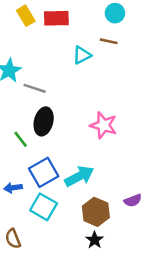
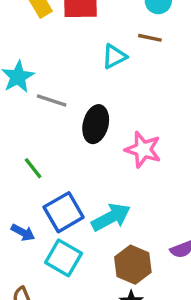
black ellipse: (44, 121) -> (96, 124), moved
blue arrow: (13, 188) -> (23, 232), turned -144

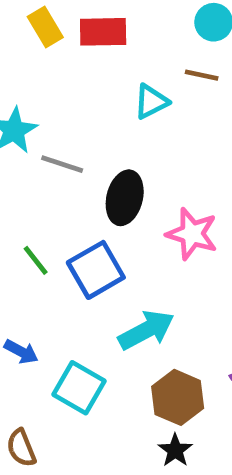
blue square: (64, 212) -> (96, 270), moved

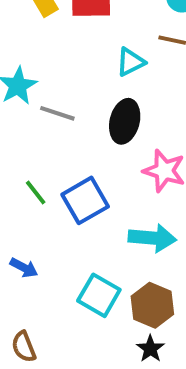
black ellipse: (125, 198) -> (125, 121), moved
cyan arrow: (146, 330) -> (152, 238), moved, turned 33
cyan square: (79, 388) -> (99, 295), moved

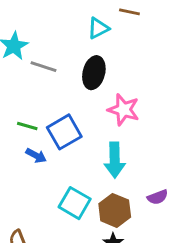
green line: (36, 192) -> (27, 126), turned -36
cyan arrow: (152, 238) -> (115, 160), turned 84
blue arrow: (24, 268) -> (36, 156), moved

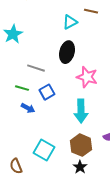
gray line: (44, 67) -> (36, 68), moved
blue square: (64, 132) -> (47, 92), size x0.7
cyan square: (75, 203) -> (44, 150), moved

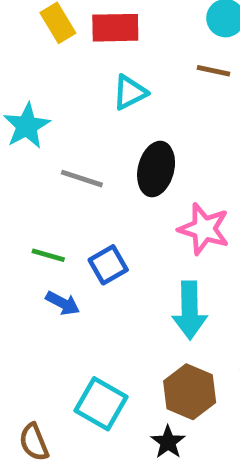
cyan triangle: (70, 22) -> (130, 92), moved
gray line: (36, 68) -> (82, 179), moved
black star: (80, 167) -> (168, 442), moved

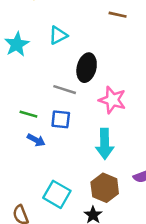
cyan triangle: (130, 92) -> (58, 35), moved
gray line: (82, 179) -> (65, 90), moved
blue square: (108, 265) -> (61, 119), turned 36

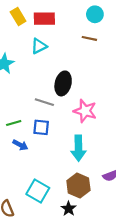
cyan triangle: (58, 35) -> (39, 46), moved
green line: (28, 114) -> (14, 123), turned -32

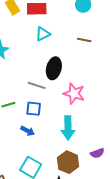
brown line: (89, 38) -> (84, 40), moved
cyan triangle: (39, 46) -> (43, 34), moved
blue arrow: (20, 145) -> (28, 131), moved

